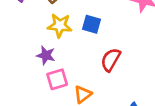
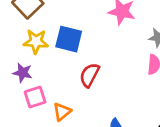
blue square: (92, 24) -> (69, 39), size x1.4

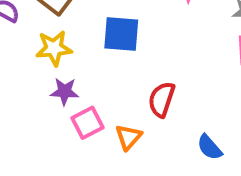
yellow star: (36, 42) -> (54, 48), moved
red semicircle: (90, 75) -> (162, 99), moved

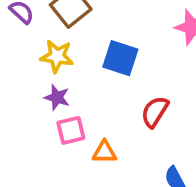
red semicircle: (162, 99) -> (155, 112), moved
orange triangle: (128, 137) -> (104, 152), turned 35

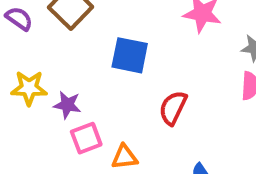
yellow star: (57, 56) -> (29, 88), moved

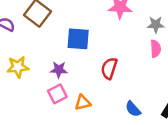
purple star: (67, 105) -> (59, 70), moved

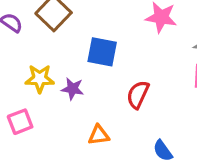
yellow star: (18, 67) -> (40, 79), moved
pink square: (57, 94) -> (20, 122), moved

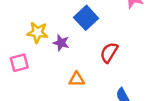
blue square: (102, 52) -> (86, 18), turned 30

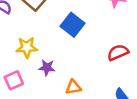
purple star: (61, 43) -> (47, 68), moved
red semicircle: (109, 52) -> (118, 52), moved, turned 45

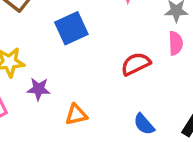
blue square: (72, 25) -> (71, 28), turned 30

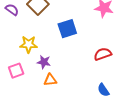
orange triangle: (76, 115) -> (50, 80), moved

